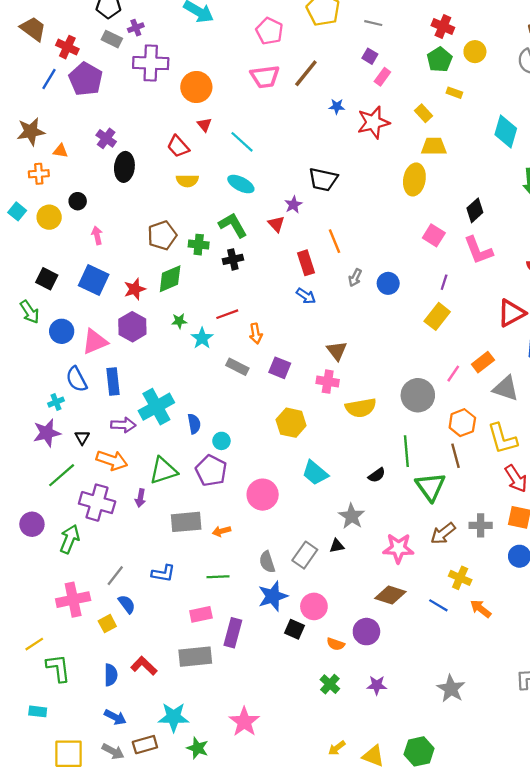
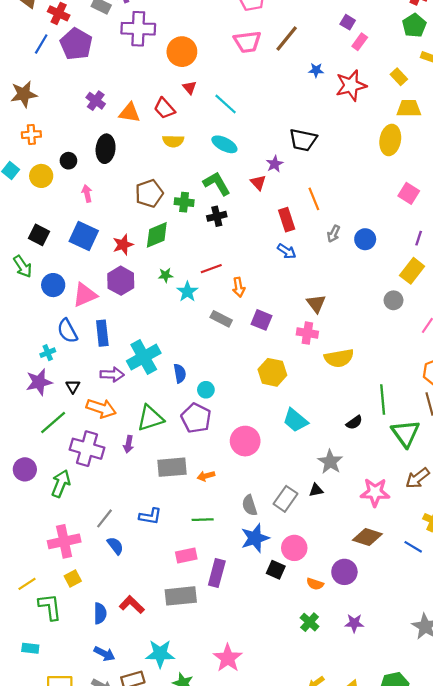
orange triangle: (61, 151) -> (130, 113), moved, size x1.5
black ellipse: (124, 167) -> (106, 149), moved
gray circle: (418, 395) -> (394, 300), moved, size x0.6
yellow square: (107, 624) -> (73, 578), moved

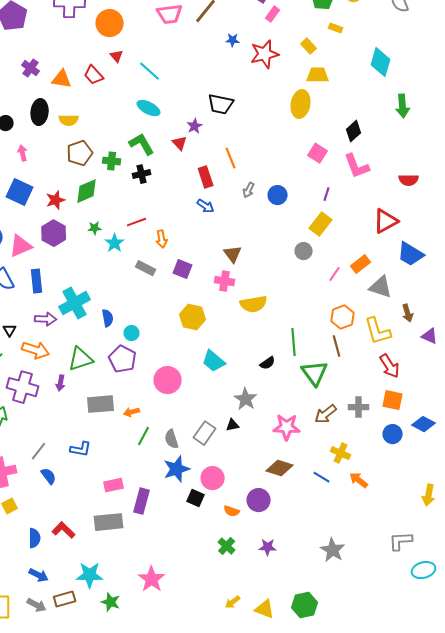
yellow semicircle: (173, 141) -> (69, 120), moved
green line: (203, 520) -> (144, 436), moved, turned -60

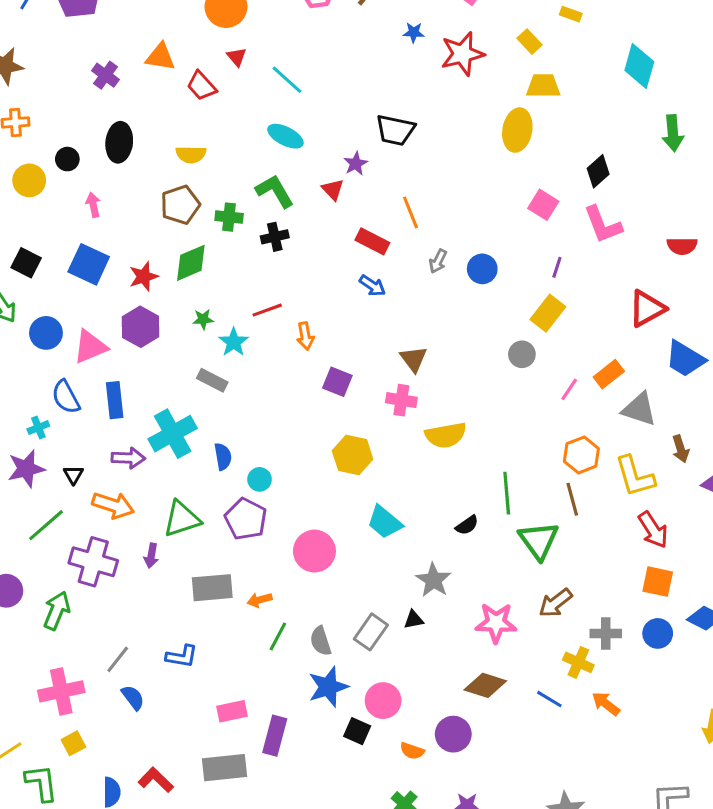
orange triangle: (62, 79) -> (160, 57), moved
yellow semicircle: (69, 120) -> (191, 154), moved
red rectangle: (206, 177) -> (372, 241), turned -45
gray rectangle: (146, 268) -> (212, 380), moved
gray cross: (359, 407) -> (606, 633), moved

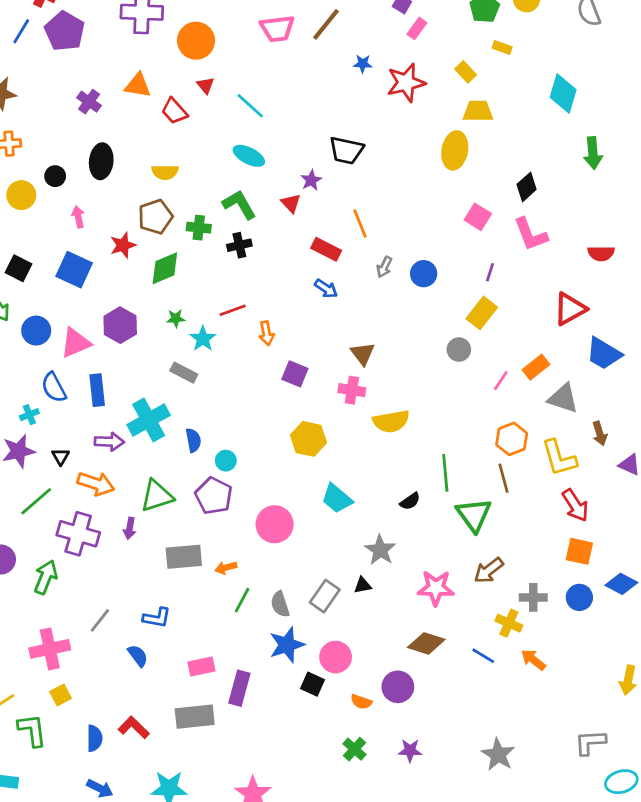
red star: (144, 277) -> (123, 245), moved
blue semicircle: (133, 698) -> (138, 656), moved

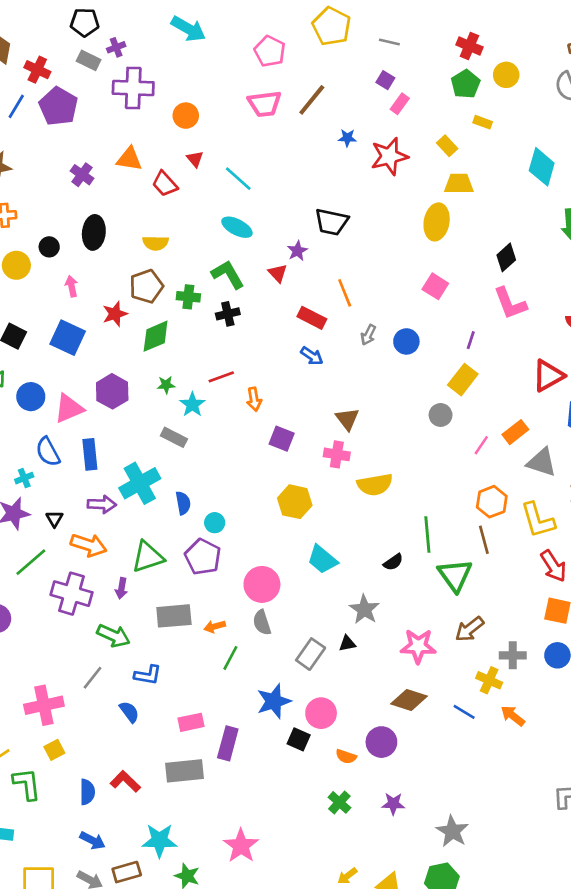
orange circle: (196, 41) -> (186, 116), size x0.7
pink square: (478, 217) -> (435, 286), moved
green arrow: (46, 577) -> (114, 636), moved, turned 92
gray semicircle: (280, 604) -> (262, 623), moved
gray star: (498, 755) -> (452, 831), moved

